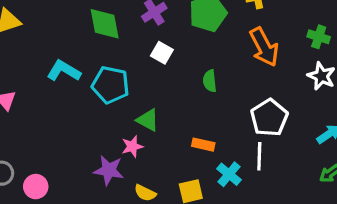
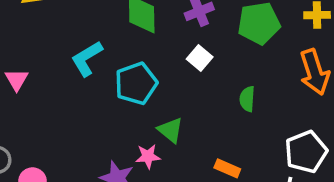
cyan L-shape: (64, 71) -> (87, 58), turned -72
cyan pentagon: (111, 85) -> (136, 83), turned 30

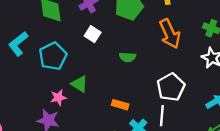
green semicircle: (247, 99) -> (128, 57), turned -84
pink star: (148, 156) -> (58, 98), moved

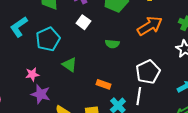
orange arrow: (170, 34) -> (150, 26), turned -100
pink star: (58, 98) -> (32, 74), moved

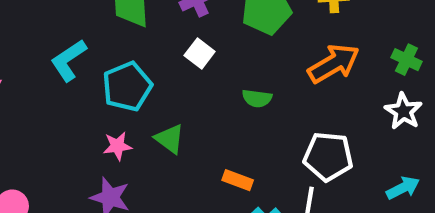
white pentagon: (148, 72) -> (328, 156), turned 30
pink star: (32, 74) -> (117, 146), moved

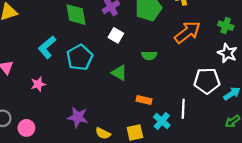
green triangle: (170, 139) -> (119, 73), moved
pink star: (117, 146) -> (38, 84), moved
white pentagon: (328, 156) -> (207, 81), moved

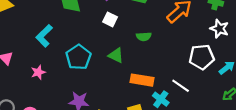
cyan pentagon: (80, 57) -> (78, 57), moved
orange rectangle: (144, 100) -> (142, 80), size x1.5
white line: (183, 109) -> (181, 86), turned -54

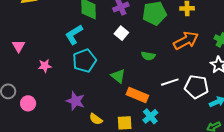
cyan L-shape: (44, 36) -> (74, 35), moved
green triangle: (116, 55) -> (118, 76), moved
white line: (181, 86) -> (170, 82), moved, turned -66

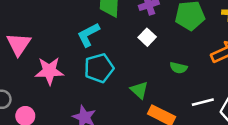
pink triangle: (19, 46) -> (19, 44), size x1.5
pink star: (45, 66) -> (49, 71), size x1.6

